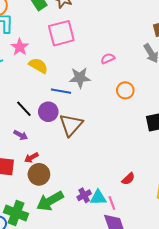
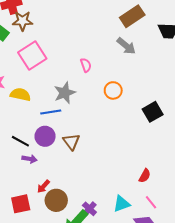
pink semicircle: (108, 58) -> (86, 65), turned 112
brown triangle: (71, 125) -> (71, 142), size x0.7
purple arrow: (21, 135) -> (29, 159), moved
purple cross: (84, 195) -> (89, 209), moved
pink line: (112, 203) -> (151, 202), moved

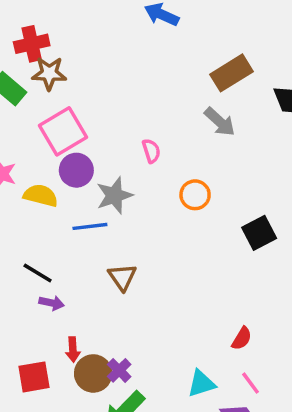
purple circle: (45, 136) -> (76, 170), moved
red arrow: (43, 186) -> (73, 350), turned -48
purple cross: (89, 209) -> (119, 370), moved

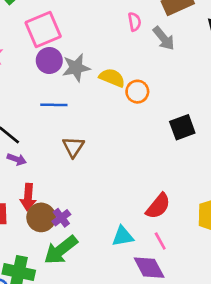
pink semicircle: (151, 151) -> (135, 22), moved
yellow semicircle: (41, 195) -> (112, 78), moved
gray star: (114, 196) -> (76, 68), moved
red semicircle: (242, 338) -> (158, 206), size x1.5
red arrow: (73, 350) -> (28, 197), size x1.4

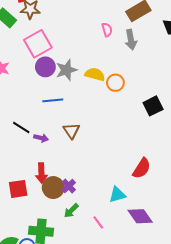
gray arrow: (164, 38) -> (131, 40), turned 36
purple arrow: (17, 159) -> (41, 138), moved
pink line: (160, 241) -> (98, 222), moved
green arrow: (61, 250) -> (71, 211), size x0.6

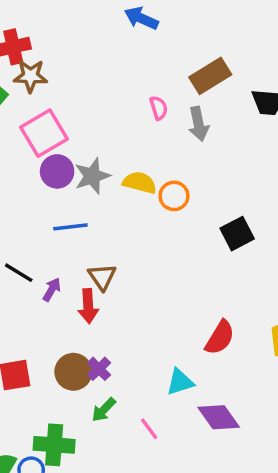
purple arrow: (41, 138) -> (52, 290), turned -72
red arrow: (41, 173) -> (88, 306), moved

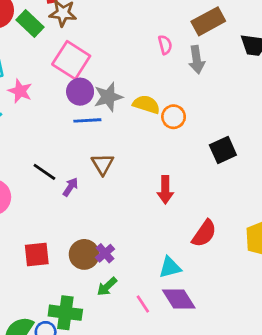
pink square: (44, 133) -> (71, 60), turned -30
blue line: (70, 227) -> (87, 120), moved
brown triangle: (102, 277) -> (102, 164), moved
red arrow: (88, 306) -> (165, 190), moved
purple diamond: (219, 417) -> (179, 299), moved

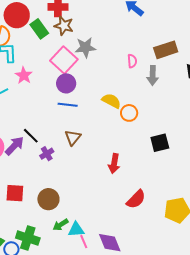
gray star: (108, 97) -> (85, 47), moved
purple arrow: (70, 187) -> (14, 146), moved, size x1.5
purple cross: (105, 253) -> (47, 154), moved
cyan triangle: (170, 267) -> (76, 230), moved

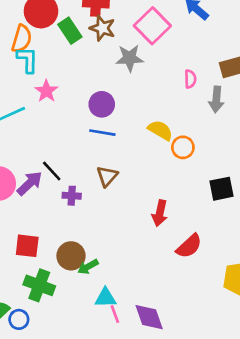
pink square: (64, 60) -> (152, 26), moved
purple cross: (47, 154) -> (72, 196), turned 32
red semicircle: (136, 199) -> (189, 246), moved
green arrow: (61, 225) -> (88, 267), moved
green cross: (28, 238) -> (39, 285), moved

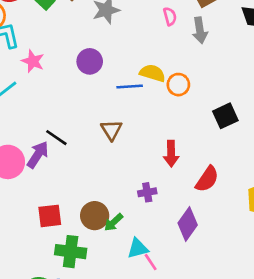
blue line: (102, 133) -> (130, 86), moved
purple cross: (72, 196) -> (147, 192), moved
purple diamond: (149, 317) -> (188, 224), moved, turned 68

